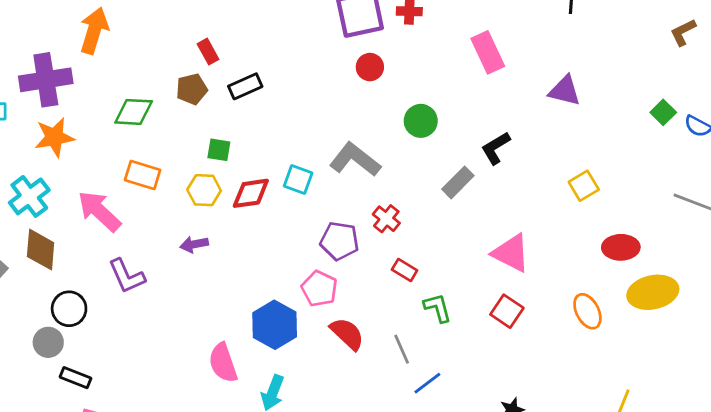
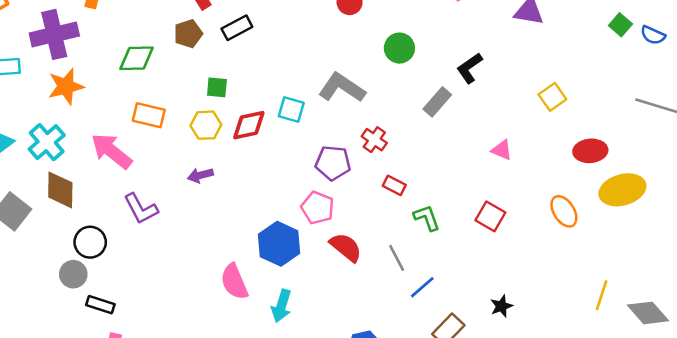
pink triangle: (511, 253) -> (502, 150), moved, size x0.6

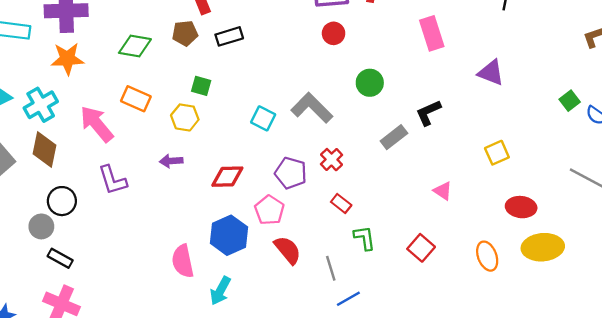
red diamond: (249, 125) -> (227, 177), moved

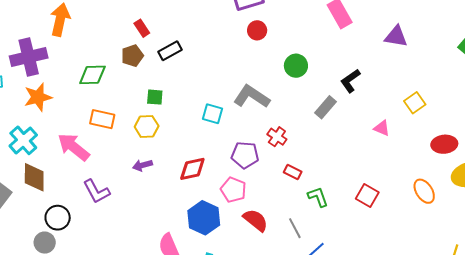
pink triangle: (443, 191) -> (382, 128), moved

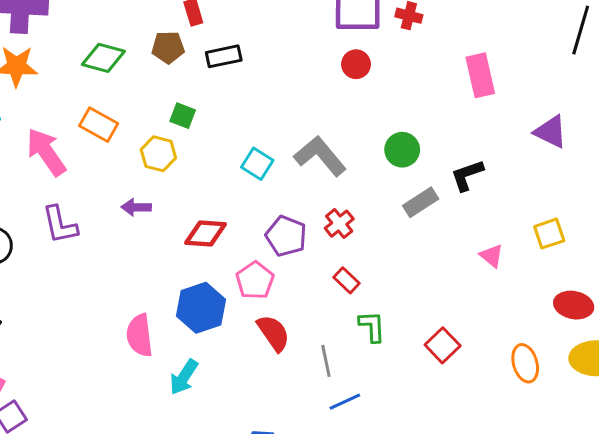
green circle: (296, 66) -> (402, 150), moved

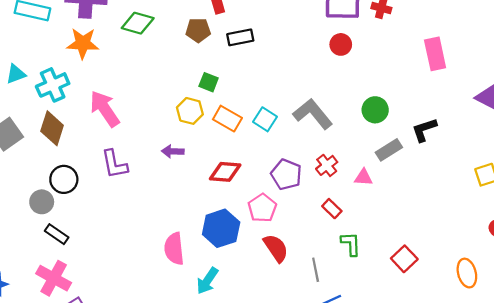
green diamond: (103, 58) -> (138, 23), moved
orange rectangle: (99, 125) -> (227, 119), moved
pink triangle: (492, 256) -> (363, 177), moved, turned -36

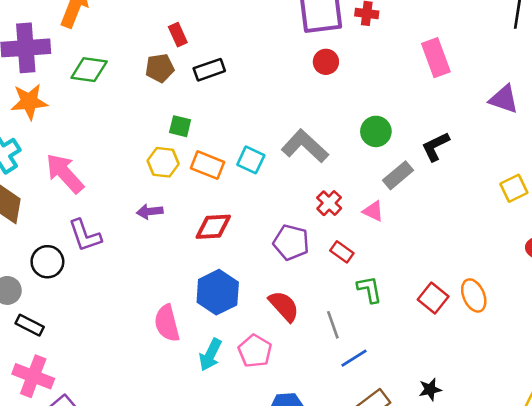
purple pentagon: (286, 174) -> (291, 242), moved
pink triangle: (363, 177) -> (373, 211), turned 30
black circle: (64, 179) -> (47, 262), moved
pink pentagon: (262, 208) -> (255, 351), moved
orange ellipse: (467, 273) -> (474, 295), moved

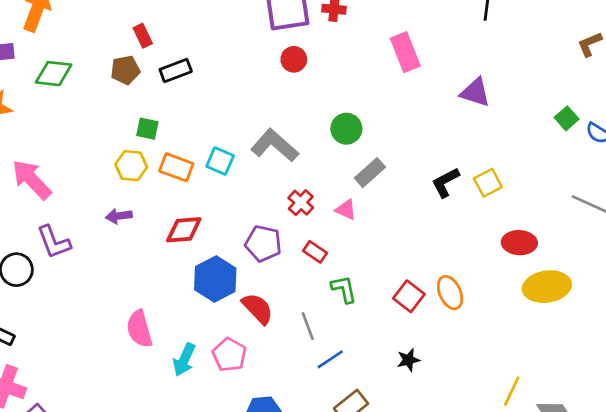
black L-shape: (436, 146) -> (445, 182), moved
blue hexagon: (218, 292) -> (215, 279), moved
black star: (430, 389) -> (408, 360), moved

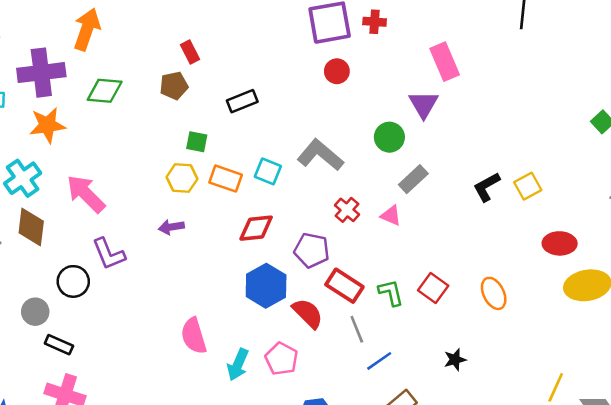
black rectangle: (176, 70) -> (242, 101), moved
purple triangle: (475, 92) -> (424, 104), moved, turned 44
red diamond: (184, 230) -> (256, 228), moved
red rectangle: (315, 252) -> (344, 286), moved, size x1.6
red square: (409, 296) -> (433, 288), moved

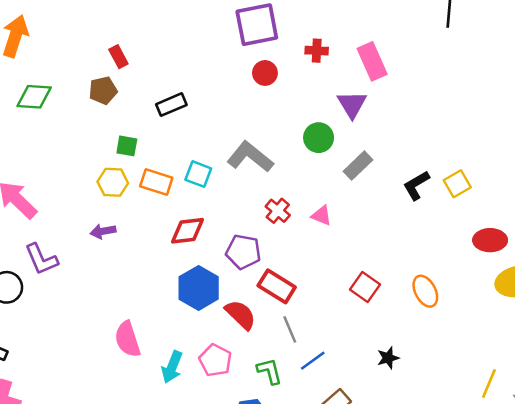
red cross: (375, 22) -> (317, 51), moved
gray rectangle: (413, 179) -> (358, 166), moved
green L-shape: (391, 293) -> (270, 371), moved

